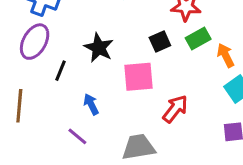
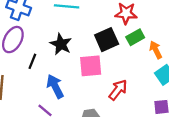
black square: (160, 42) -> (107, 40), size x1.5
blue arrow: (91, 104) -> (55, 86), size x1.5

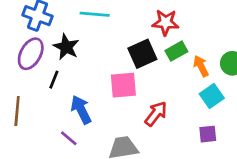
black star: (61, 44) -> (66, 47), moved

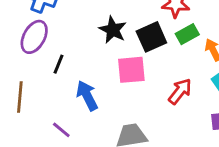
black star: (66, 47) -> (113, 30), moved
red arrow: (156, 114) -> (180, 91), moved
purple line: (69, 138) -> (61, 130), moved

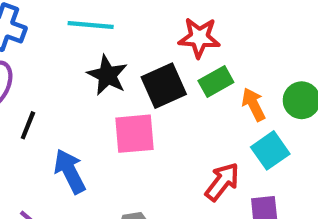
red arrow: (180, 91) -> (222, 182), moved

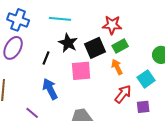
orange arrow: (254, 104) -> (117, 67), moved
black line: (28, 125) -> (46, 58), moved

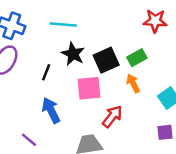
red star: (112, 25) -> (155, 21), moved
red arrow: (123, 94) -> (112, 116), moved

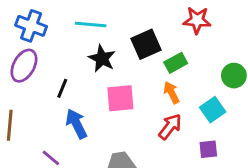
black square: (106, 60) -> (146, 44), moved
black line: (46, 72) -> (62, 88), moved
red arrow: (112, 116) -> (170, 127), moved

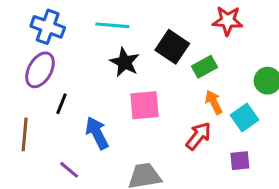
black square: (146, 44) -> (172, 47), turned -32
black line: (62, 88) -> (62, 104), moved
orange arrow: (171, 93) -> (214, 102), moved

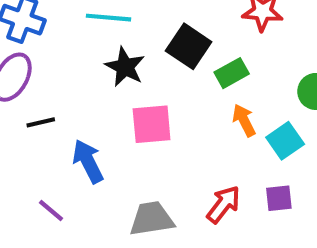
black line: (62, 104) -> (41, 122), turned 55
red arrow: (198, 136) -> (223, 204), moved

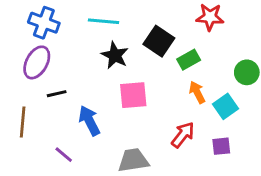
red arrow: (223, 204) -> (183, 135), moved

